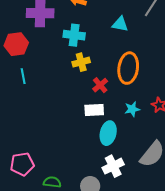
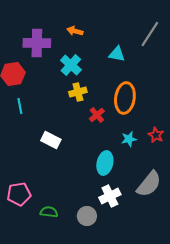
cyan cross: (74, 35) -> (71, 65), turned 35
white rectangle: (94, 110) -> (51, 140), moved, turned 30

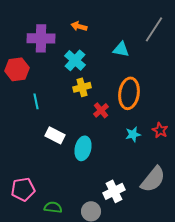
cyan line: (20, 106) -> (36, 101), moved
cyan ellipse: (105, 163) -> (83, 148), moved

